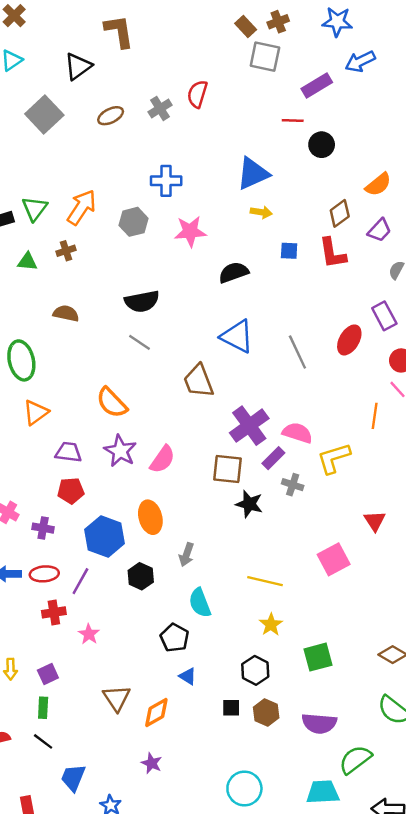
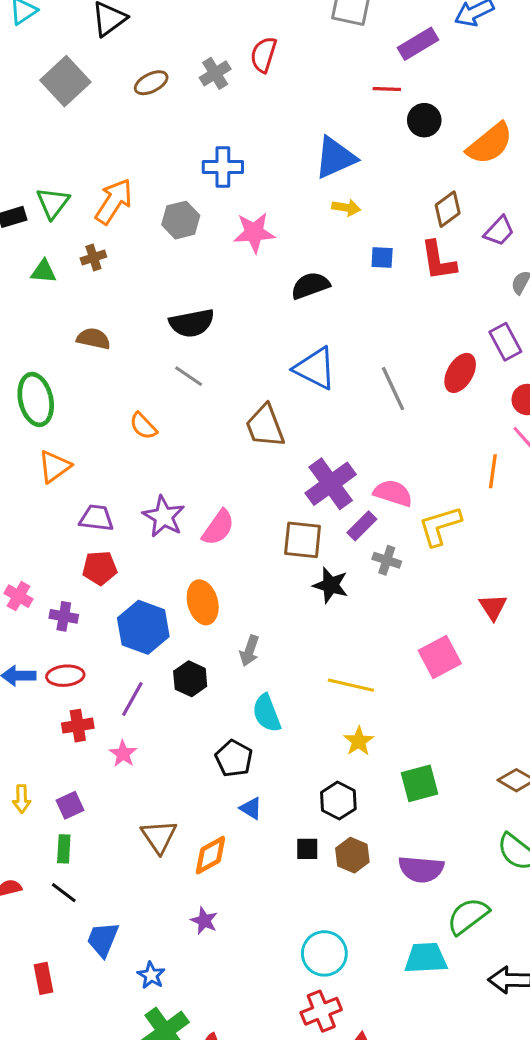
orange semicircle: (378, 184) -> (490, 144), moved, size x1.4
orange semicircle: (112, 403) -> (143, 426), moved, size x0.7
purple line: (80, 581) -> (132, 699), moved

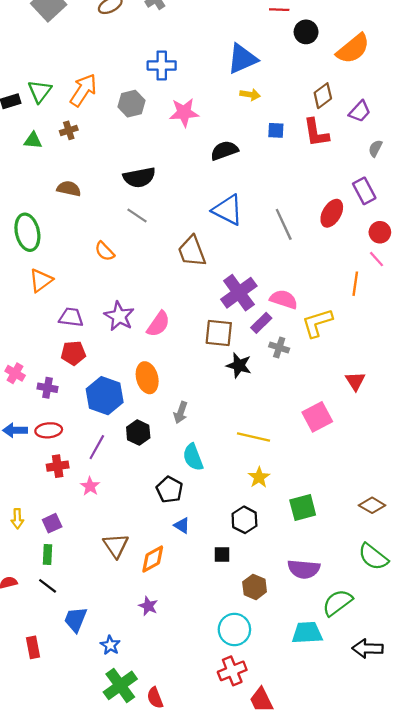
brown hexagon: (352, 855) -> (255, 587), moved

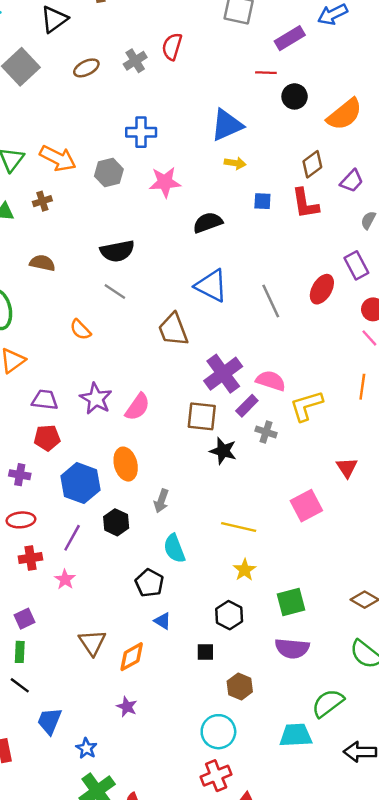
orange arrow: (83, 90) -> (58, 158), turned 84
orange line: (355, 284) -> (362, 387), moved
purple semicircle: (304, 569) -> (292, 648), moved

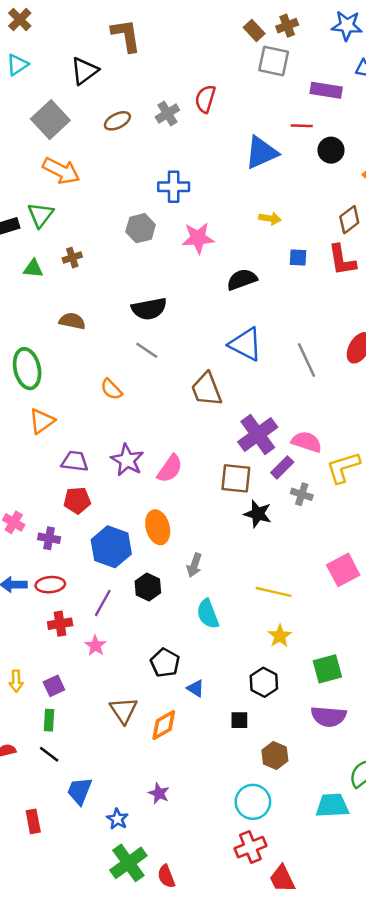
purple rectangle: (290, 38) -> (326, 90), turned 40
blue triangle: (227, 125) -> (261, 153), moved
orange arrow: (58, 158) -> (61, 171), moved
black pentagon: (149, 583) -> (165, 663), moved
purple star: (127, 707) -> (159, 793), moved

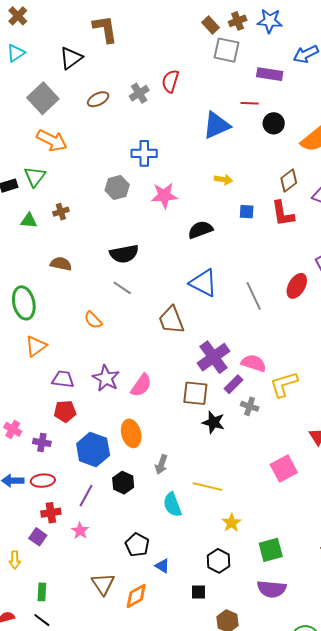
blue star: (347, 26) -> (270, 21), moved
yellow line: (274, 592) -> (207, 487), moved
purple square: (54, 686) -> (38, 537), moved, turned -30

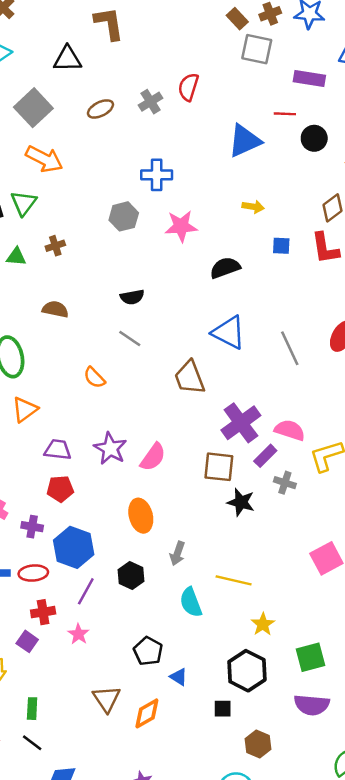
black triangle: (71, 58) -> (68, 59), turned 35
black semicircle: (124, 254) -> (132, 297), size x0.7
blue hexagon: (93, 449) -> (74, 547), moved
black hexagon: (218, 561) -> (247, 671), size x1.4

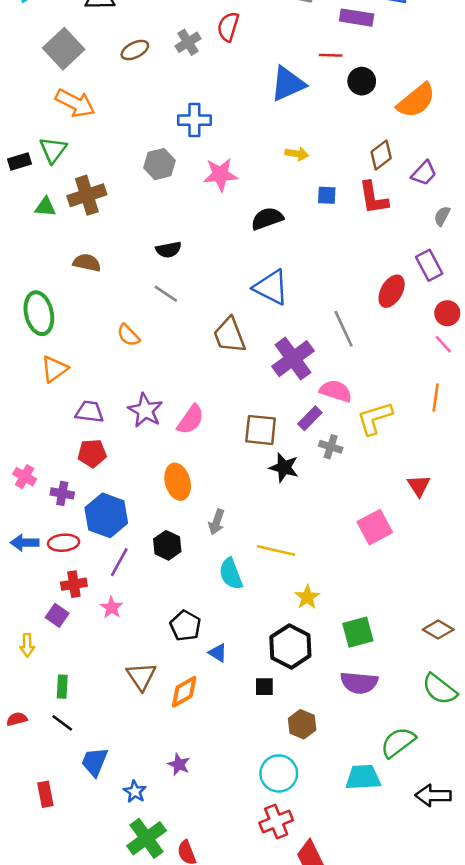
brown cross: (55, 246) -> (87, 195), size x1.8
gray line: (290, 348) -> (344, 329), moved
purple cross: (241, 423) -> (293, 359), moved

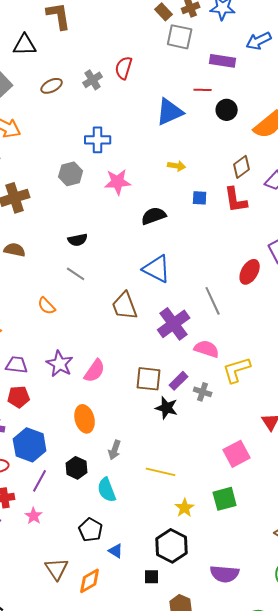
purple rectangle: (310, 418) -> (179, 381), moved
cyan semicircle: (231, 574) -> (107, 490), moved
green square: (358, 632) -> (225, 499), moved

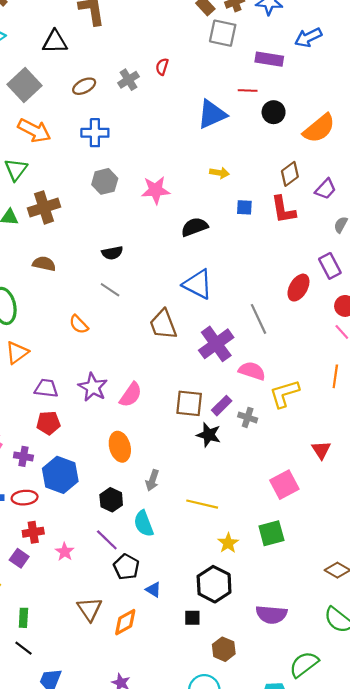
red semicircle: (124, 68) -> (162, 67), size x0.7
blue cross: (98, 140) -> (95, 133), moved
purple line: (40, 481) -> (107, 540), moved, turned -75

